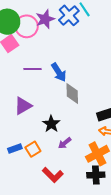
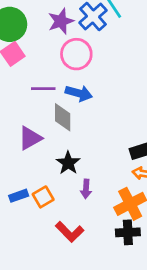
pink circle: (27, 26) -> (76, 54), moved
blue arrow: (59, 72) -> (79, 93), turned -42
gray diamond: (72, 93) -> (63, 117), moved
purple arrow: (65, 143) -> (86, 189), turned -48

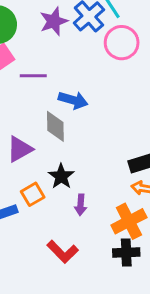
pink circle: (76, 54) -> (122, 43), moved
purple line: (43, 89) -> (33, 76), moved
orange square: (43, 197) -> (33, 194), moved

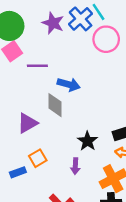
purple star: (54, 21) -> (53, 23), turned -30
black star: (61, 176) -> (87, 141), moved

